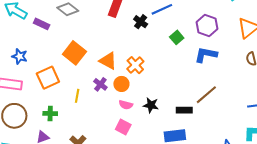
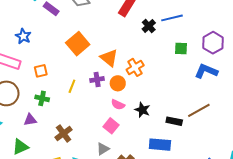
green square: (177, 37) -> (181, 48), turned 32
orange square: (48, 78) -> (41, 71), moved, size x0.6
purple cross: (100, 84) -> (97, 80), turned 32

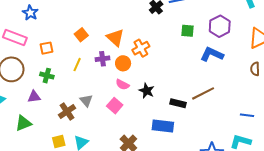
orange square: (78, 44) -> (81, 35), moved, size x0.6
gray triangle: (103, 149) -> (86, 101), moved, turned -40

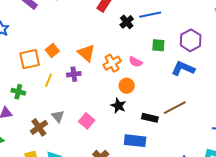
orange square: (47, 48) -> (30, 59), moved, size x1.5
orange circle: (123, 63) -> (127, 86), moved
pink semicircle: (122, 85) -> (136, 62), moved

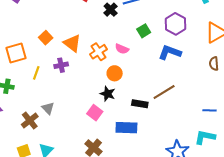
green square: (158, 45) -> (144, 31), turned -32
orange square: (52, 51) -> (46, 38), moved
pink square: (87, 121) -> (95, 113), moved

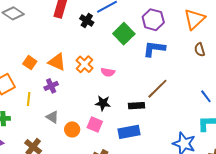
green square: (144, 31) -> (124, 34), size x1.5
pink semicircle: (122, 49) -> (108, 72), moved
orange circle: (115, 73) -> (72, 129), moved
gray triangle: (48, 108) -> (52, 117), moved
blue line: (209, 110) -> (206, 96), turned 64

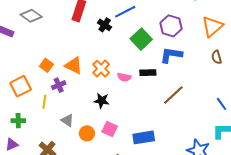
purple cross: (51, 86) -> (59, 85), moved
black star: (103, 103) -> (102, 101), moved
black rectangle: (137, 106) -> (148, 73), moved

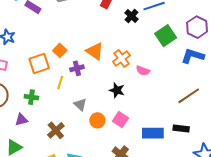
orange square: (46, 65) -> (60, 50), moved
black rectangle: (148, 73) -> (181, 128), moved

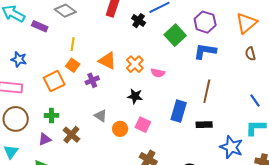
yellow line: (60, 83) -> (73, 44), moved
brown line: (189, 96) -> (207, 91), turned -35
brown cross: (56, 130) -> (71, 135), moved
blue rectangle: (153, 133) -> (179, 111), moved, turned -65

